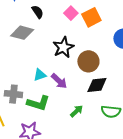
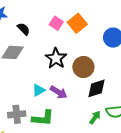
green arrow: (77, 111) -> (95, 117), moved

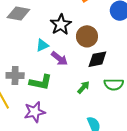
cyan triangle: (39, 90) -> (42, 45), moved
green arrow: (95, 117) -> (83, 87), moved

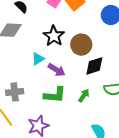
green L-shape: (41, 82) -> (55, 95), moved

